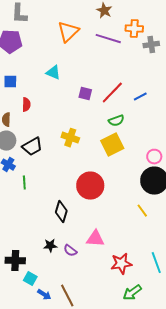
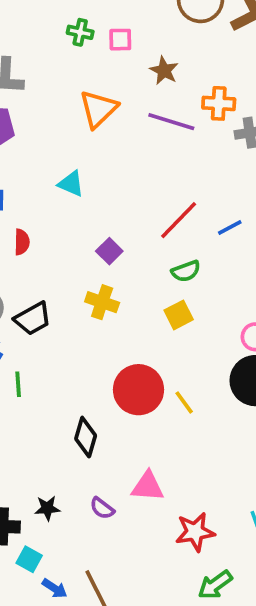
purple square: (85, 94) -> (109, 251), moved, turned 32
yellow square: (112, 145) -> (179, 315), size x0.7
yellow line: (142, 211) -> (184, 402), moved
black star: (50, 246) -> (47, 508), moved

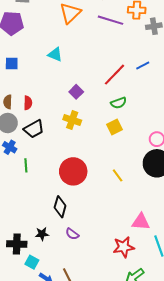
blue line: (230, 227) -> (143, 66), moved
red semicircle: (22, 242) -> (28, 103), moved
red circle: (139, 390) -> (73, 171), moved
black diamond: (86, 437) -> (60, 207), moved
pink triangle: (148, 486) -> (141, 222), moved

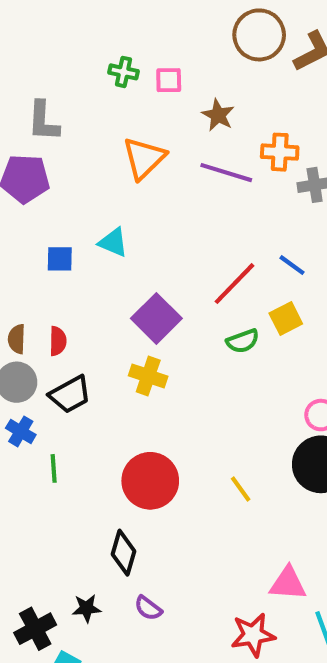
blue square: (12, 64) -> (60, 259), moved
blue line: (143, 66) -> (292, 265), turned 64
purple square: (76, 92) -> (156, 318), size x1.6
yellow square: (115, 127) -> (286, 318), moved
black cross: (17, 244) -> (35, 629), turned -30

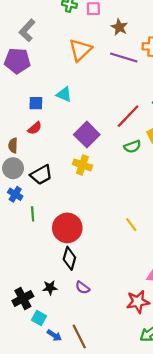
gray L-shape: (43, 121) -> (27, 30), turned 40
red semicircle: (58, 341) -> (35, 128), moved, turned 48
red circle: (150, 481) -> (67, 228), moved

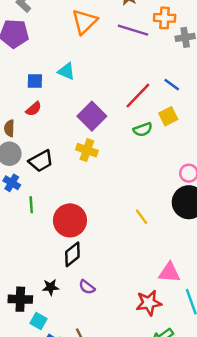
black diamond: (69, 258) -> (72, 254), turned 35
black cross: (23, 298) -> (20, 299), turned 30

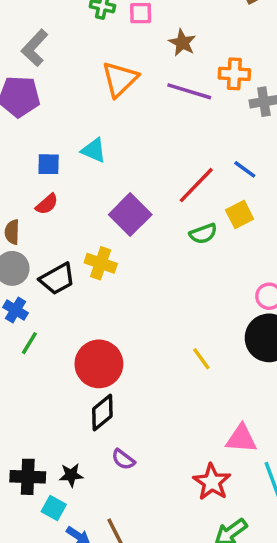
yellow cross: (87, 150) -> (101, 263), moved
green line: (31, 205) -> (29, 343), moved, turned 35
black star: (51, 287) -> (71, 475), moved
red star: (149, 303) -> (212, 482), turned -30

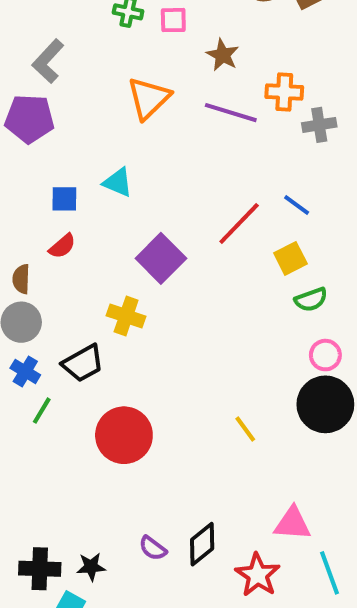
green semicircle: (203, 234) -> (311, 300), moved
black trapezoid: (57, 279) -> (83, 363), moved
black diamond: (102, 413) -> (202, 544), moved

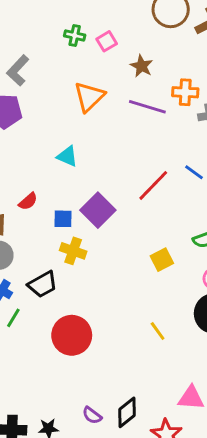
pink square: (173, 20) -> (107, 41), turned -30
blue square: (64, 199) -> (63, 219), moved
yellow square: (290, 258) -> (162, 260), moved

